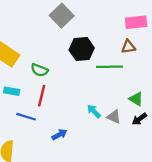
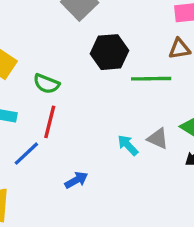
blue line: (26, 117) -> (26, 154), turned -60
gray triangle: (114, 117) -> (158, 139), moved

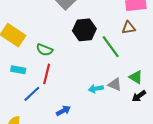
green line: (151, 79) -> (111, 47), turned 55
cyan arrow: (128, 145) -> (96, 89), turned -56

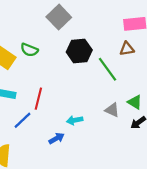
green semicircle: (44, 50) -> (29, 50), moved
cyan arrow: (96, 89) -> (75, 120), moved

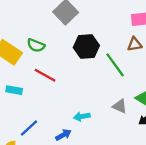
red line: (38, 99) -> (45, 75), moved, turned -75
blue line: (22, 120) -> (29, 128), moved

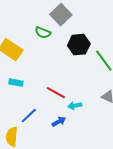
green semicircle: (36, 45) -> (43, 33), moved
red line: (45, 75) -> (56, 93), moved

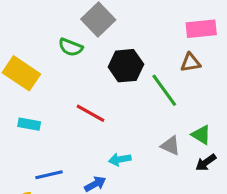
red line: (56, 93) -> (91, 113), moved
blue line: (29, 116) -> (49, 175), turned 30

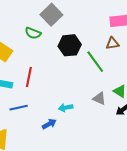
red line: (91, 113) -> (29, 77), moved, turned 72
blue line: (49, 175) -> (19, 108), moved

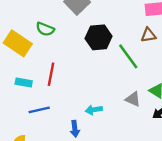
green semicircle: (33, 33) -> (45, 29), moved
blue arrow: (49, 124) -> (75, 129), turned 112

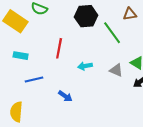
red line: (51, 74) -> (59, 48), moved
cyan arrow: (94, 110) -> (85, 66), moved
blue arrow: (75, 129) -> (65, 96), turned -48

